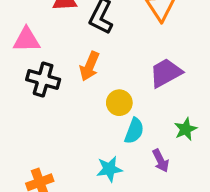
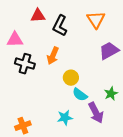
purple trapezoid: (166, 73) -> (109, 51), moved
cyan semicircle: (134, 131) -> (80, 95), turned 105
purple arrow: (161, 161) -> (96, 113), size x1.5

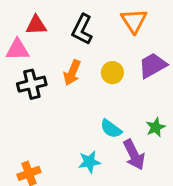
red triangle: (38, 16) -> (36, 25), moved
black cross: (25, 64) -> (32, 84), turned -30
yellow circle: (71, 78) -> (112, 73), moved

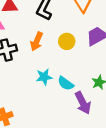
cyan star: (89, 162) -> (44, 77), moved

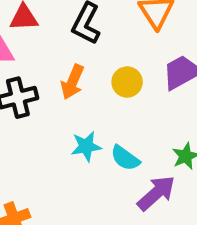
purple arrow: (83, 103) -> (156, 193), turned -105

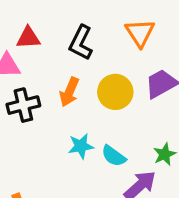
yellow circle: (127, 82) -> (115, 92), size x1.4

